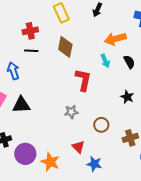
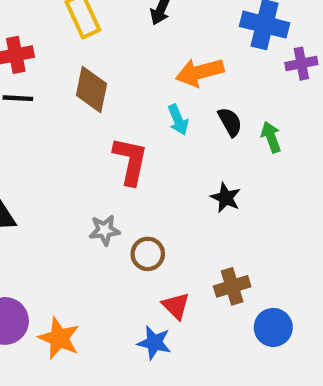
brown circle: (101, 125) -> (148, 254), moved
red triangle: (78, 147) -> (176, 306), moved

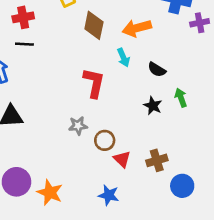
brown diamond: (92, 89) -> (94, 25), moved
black semicircle: (230, 122) -> (157, 70), moved, turned 150
green arrow: (271, 137) -> (181, 98), moved
red triangle: (176, 306) -> (122, 159), moved

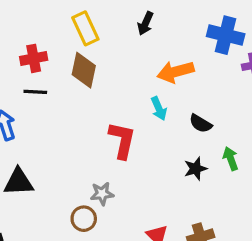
brown diamond: (94, 25) -> (84, 70), moved
black star: (153, 106) -> (196, 169), turned 30
brown circle: (105, 140) -> (84, 219), moved

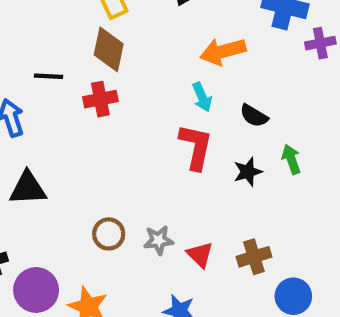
red cross: (34, 58) -> (100, 99), moved
red L-shape: (122, 140) -> (196, 147), moved
gray star: (102, 194) -> (158, 240), moved

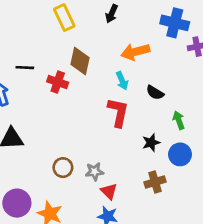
brown diamond: (109, 49) -> (80, 61), moved
red cross: (100, 99) -> (58, 82), turned 30
black star: (248, 172) -> (151, 143), moved
red triangle: (200, 255) -> (109, 191), moved
blue circle: (293, 296) -> (180, 154), moved

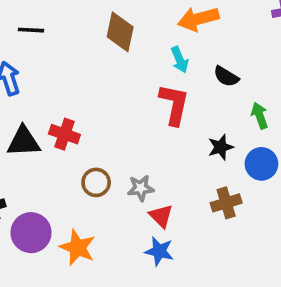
black line: (25, 68) -> (31, 30), moved
red cross: (58, 82) -> (64, 134), moved

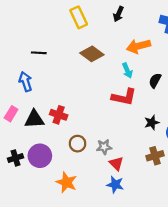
brown diamond: (120, 32) -> (92, 54), turned -65
black semicircle: (226, 77) -> (155, 80), turned 88
red L-shape: (174, 104) -> (124, 97), turned 90
purple circle: (31, 233) -> (40, 156), moved

